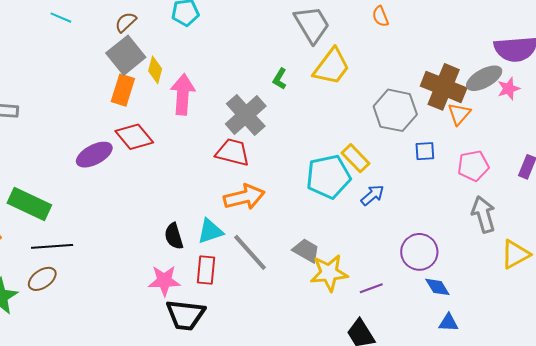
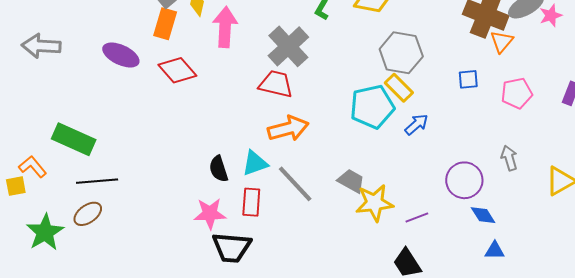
gray hexagon: (395, 110) -> (401, 53), moved
purple ellipse: (94, 155) -> (121, 55), moved, turned 54
gray arrow: (484, 214) -> (509, 158), moved, size x0.7

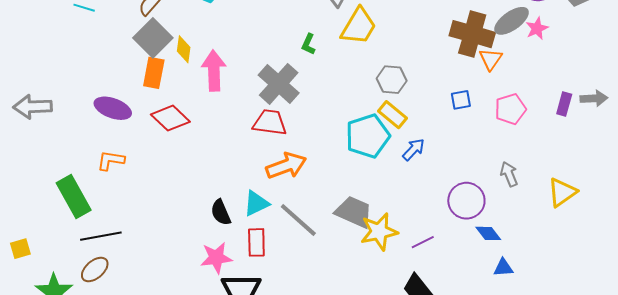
gray hexagon: (401, 53) -> (392, 80), size x0.7
green rectangle: (74, 139) -> (74, 197), turned 42
orange L-shape: (33, 167) -> (111, 160), moved, turned -36
gray trapezoid: (351, 181) -> (354, 212), size x1.4

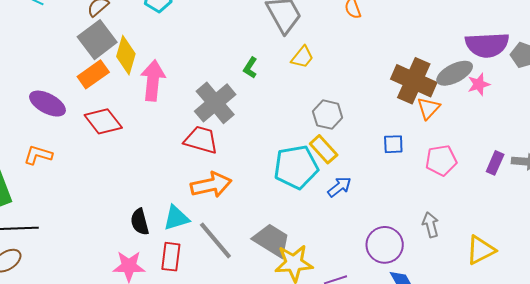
yellow trapezoid: (359, 26) -> (302, 57), size x0.6
yellow diamond: (184, 49) -> (126, 55), size x1.4
orange rectangle: (154, 73) -> (93, 74), turned 36

